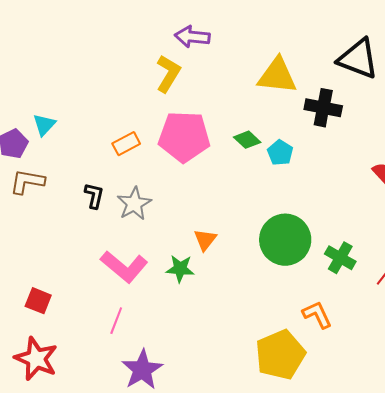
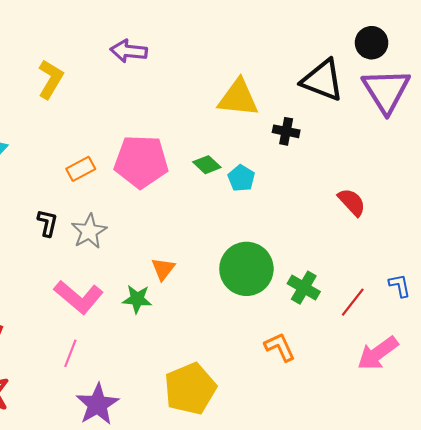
purple arrow: (192, 37) -> (129, 51), moved
yellow L-shape: (168, 74) -> (51, 79), moved
black cross: (323, 108) -> (286, 131), size x0.7
yellow pentagon: (280, 355) -> (190, 389), moved

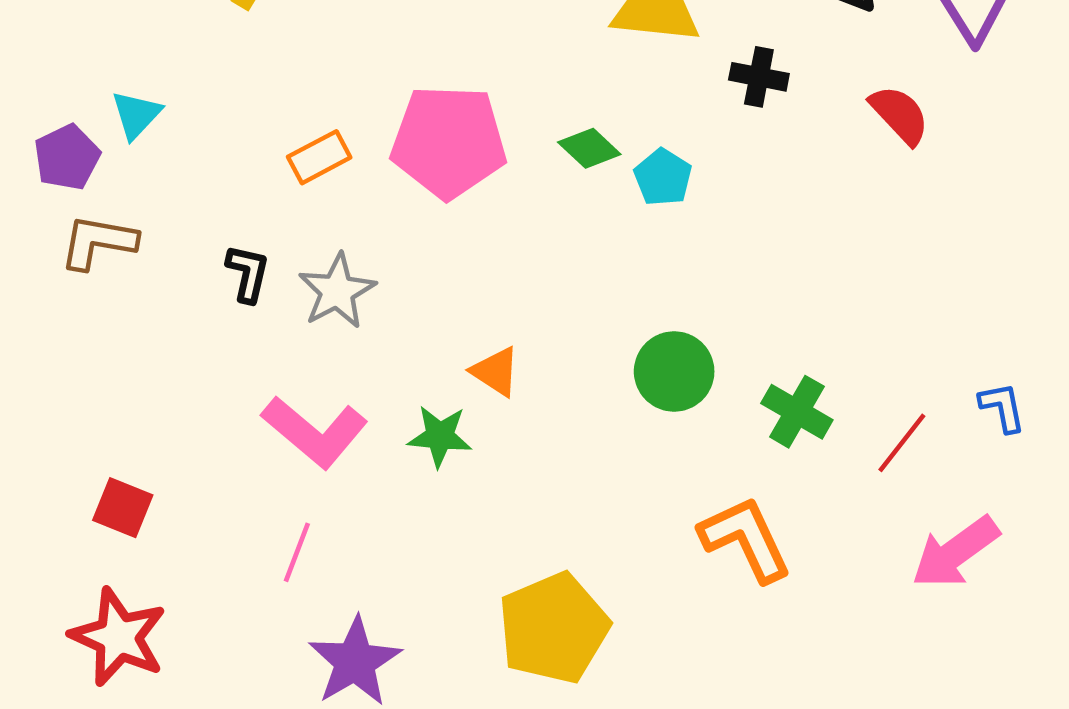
red semicircle: (352, 202) -> (900, 115), moved
orange triangle: (163, 269) -> (496, 371), turned -35
green circle: (246, 269) -> (674, 371), size x0.7
orange L-shape: (280, 347) -> (746, 539), size x1.4

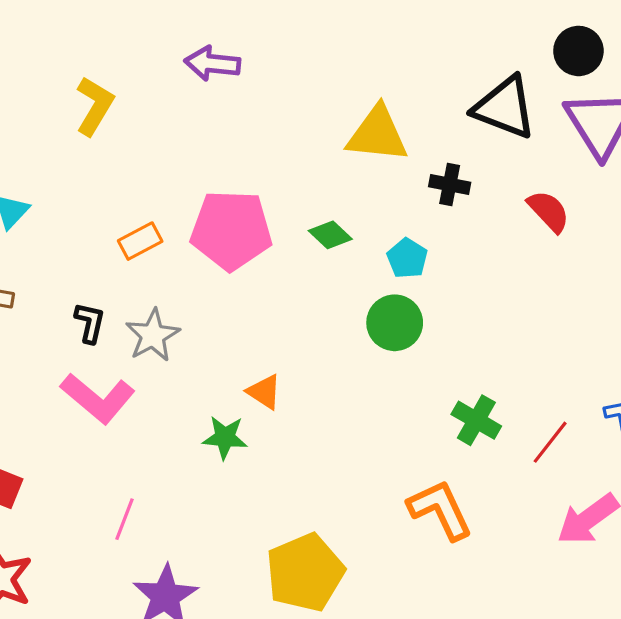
cyan pentagon: (663, 177) -> (407, 258), moved
green circle: (674, 371) -> (395, 323), moved
pink L-shape: (315, 432) -> (98, 398), moved

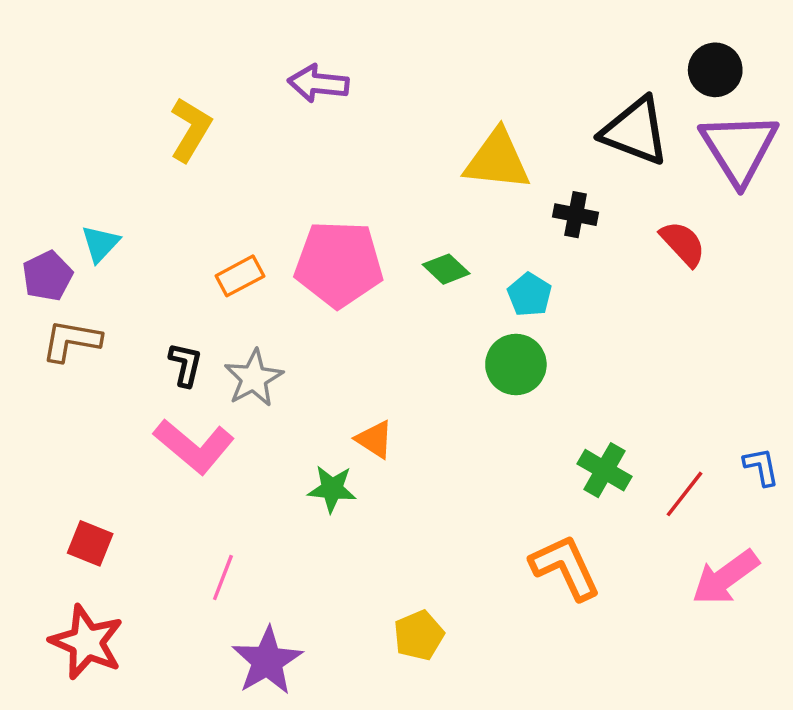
yellow pentagon: (305, 573) -> (419, 635), size x0.6

